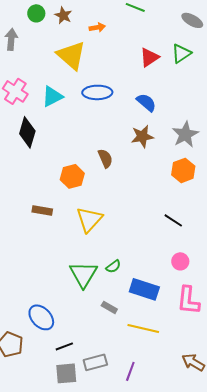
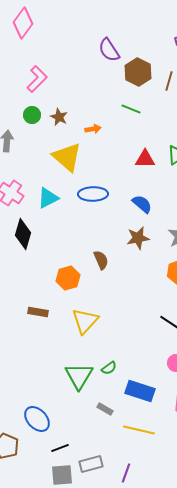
red triangle: (149, 57) -> (145, 159), turned 35

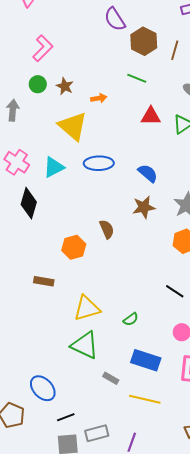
red triangle: (145, 159) -> (151, 116), moved
yellow triangle: (85, 321) -> (87, 308), moved, turned 32
green semicircle: (109, 368) -> (131, 319), moved
green triangle: (79, 376) -> (85, 345), turned -36

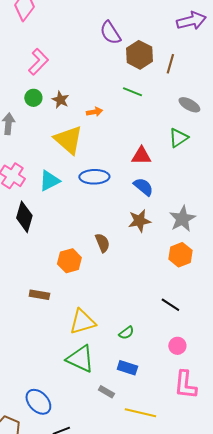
red triangle: (151, 116) -> (141, 156), moved
blue rectangle: (146, 360) -> (127, 368), moved, size x0.7

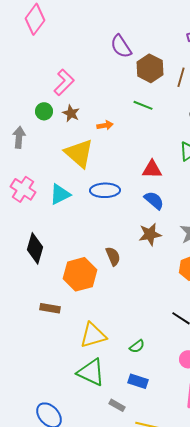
pink L-shape: (38, 62) -> (64, 82), moved
black diamond: (24, 217) -> (35, 248), moved
orange hexagon: (69, 261) -> (80, 274), size x1.4

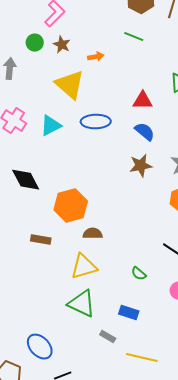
black diamond: (35, 248) -> (26, 180), turned -44
brown semicircle: (113, 256) -> (93, 234), moved, turned -66
green semicircle: (137, 346) -> (139, 274), moved, turned 77

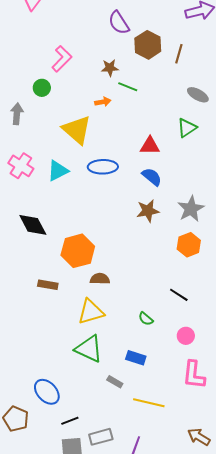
green line: (134, 37) -> (128, 87), moved
brown star: (62, 45) -> (110, 68), moved, turned -30

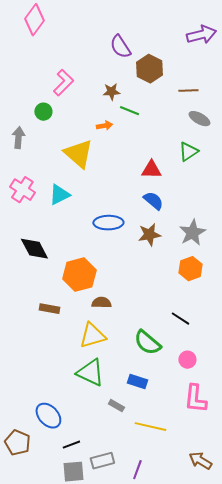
brown line: (179, 54) -> (188, 91), moved, turned 72
blue ellipse: (103, 167) -> (108, 223), moved
green semicircle: (146, 319) -> (147, 343), size x1.8

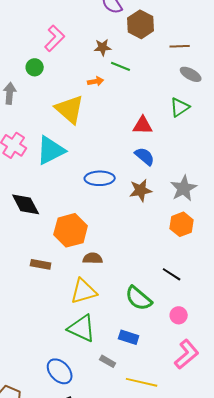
cyan triangle: (59, 195) -> (51, 150), size x1.4
pink L-shape: (195, 399) -> (187, 354), turned -136
blue ellipse: (48, 416) -> (60, 371), moved

